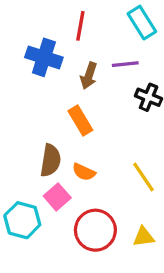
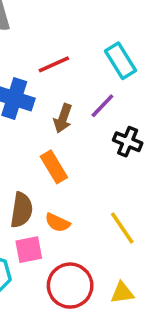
red line: (80, 26) -> (54, 64), turned 56
purple line: (125, 64) -> (102, 106), turned -40
pink square: (57, 197) -> (29, 250), turned 30

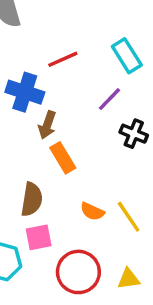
brown arrow: (63, 118) -> (47, 125), moved
orange semicircle: (57, 223) -> (92, 211), moved

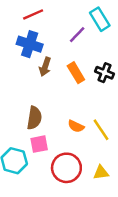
red line: (63, 59) -> (33, 14), moved
purple line: (110, 99) -> (77, 35), moved
orange rectangle: (63, 158) -> (76, 73), moved

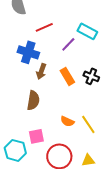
red line: (33, 14) -> (44, 27), moved
cyan rectangle: (100, 19) -> (87, 31), turned -30
brown semicircle: (34, 118) -> (33, 100), moved

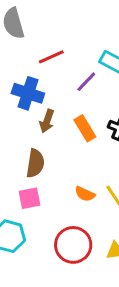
pink square: (36, 136) -> (29, 198), moved

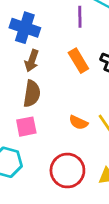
purple line: (86, 82) -> (80, 17), turned -45
brown arrow: (47, 121) -> (32, 61), moved

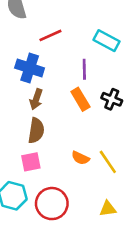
purple line: (80, 17) -> (84, 69), moved
red circle: (67, 171) -> (52, 204), moved

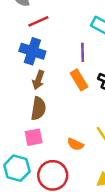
red line: (50, 35) -> (38, 21), moved
orange semicircle: (80, 158) -> (75, 144), moved

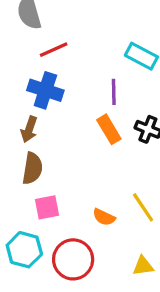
brown arrow: (38, 80) -> (29, 129), moved
brown semicircle: (38, 109) -> (32, 168), moved

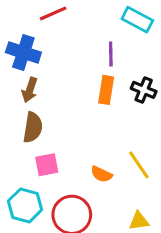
blue cross: (45, 90) -> (23, 52), moved
orange rectangle: (109, 129) -> (106, 90), turned 40

